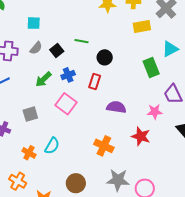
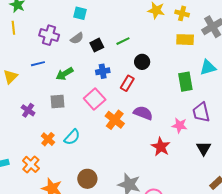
green line: (81, 41) -> (123, 41), turned -48
green arrow: (43, 79) -> (65, 74), moved
orange cross: (104, 146) -> (115, 120), moved

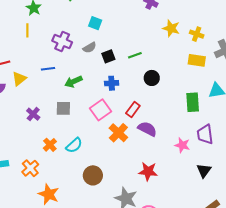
red rectangle: (127, 83) -> (133, 110), moved
red star: (161, 147) -> (148, 171), moved, turned -30
brown circle: (87, 179) -> (93, 175), moved

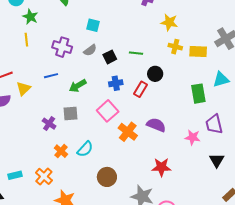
yellow cross: (197, 34) -> (175, 47), moved
green line: (135, 55) -> (136, 53), turned 32
red rectangle: (133, 110) -> (141, 89), moved
purple cross: (33, 114) -> (49, 124), moved

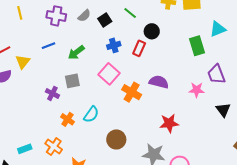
green line: (136, 53) -> (130, 13), turned 40

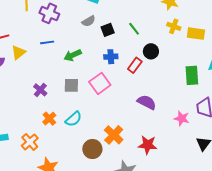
purple cross: (56, 16) -> (49, 13), moved
gray square: (72, 81) -> (71, 85), moved
orange cross: (132, 92) -> (114, 135), moved

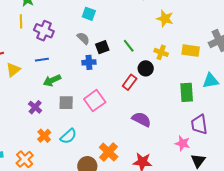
gray semicircle: (89, 21) -> (83, 38), turned -104
yellow cross: (174, 26) -> (161, 52), moved
green arrow: (73, 55) -> (52, 80), moved
blue cross: (111, 57) -> (89, 62), moved
pink star: (182, 118) -> (182, 143), moved

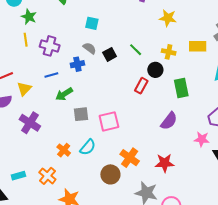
blue cross: (89, 62) -> (77, 64), moved
green rectangle: (187, 92) -> (181, 88), moved
pink square: (95, 101) -> (109, 121), moved, turned 30
purple cross: (35, 107) -> (30, 123), moved, size x1.5
purple semicircle: (141, 119) -> (169, 121), moved, turned 108

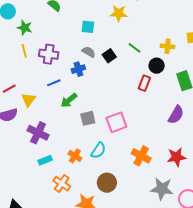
yellow star: (168, 18) -> (119, 13), moved
brown circle: (110, 174) -> (107, 183), moved
cyan rectangle: (18, 176) -> (45, 160), moved

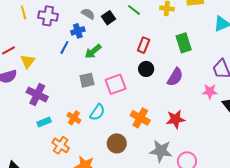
black circle: (157, 66) -> (146, 69), moved
blue line: (54, 83) -> (64, 47), moved, turned -40
green arrow: (69, 100) -> (93, 51), moved
brown circle: (107, 183) -> (117, 143), moved

